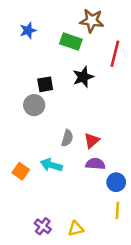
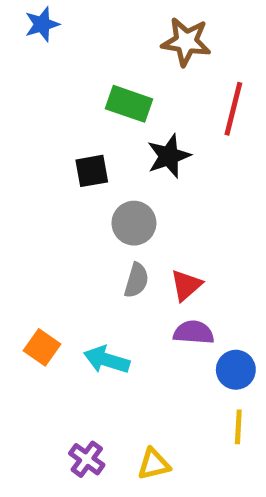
blue star: (28, 30) -> (42, 24), moved
green rectangle: (71, 41) -> (129, 104), moved
gray circle: (34, 105) -> (134, 223), moved
cyan arrow: (51, 165) -> (107, 360), moved

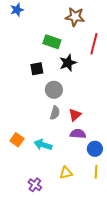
yellow triangle: (154, 464) -> (66, 173), moved

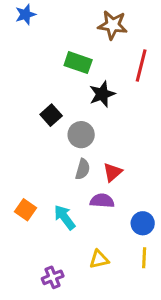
black square: (37, 69) -> (51, 115), moved, turned -32
purple semicircle: (78, 134) -> (102, 201), moved
cyan arrow: (43, 145) -> (65, 217), turned 36
purple cross: (35, 185) -> (53, 277), turned 32

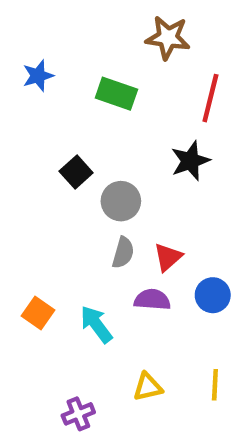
blue star: (26, 14) -> (38, 76), moved
black star: (102, 94) -> (190, 161), moved
blue circle: (143, 223) -> (213, 295), moved

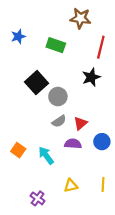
black square: (76, 172) -> (36, 83), size x1.5
gray semicircle: (123, 253) -> (59, 121), turned 40
purple cross: (78, 414) -> (38, 198), turned -32

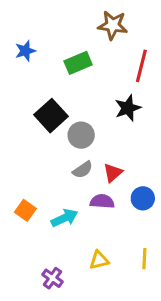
green rectangle: (56, 45) -> (78, 63), turned -42
cyan arrow: (46, 156) -> (65, 218), turned 102

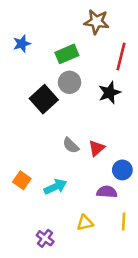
gray circle: (81, 135) -> (70, 82), moved
gray semicircle: (83, 170) -> (71, 145), turned 78
purple semicircle: (102, 201) -> (107, 192), moved

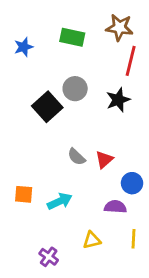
brown star: (97, 22) -> (120, 28), moved
green rectangle: (67, 54) -> (72, 37), moved, turned 35
orange square: (22, 180) -> (24, 194), turned -30

